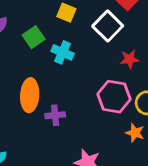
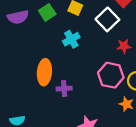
green square: (34, 37) -> (47, 12), moved
cyan cross: (63, 52) -> (71, 39), turned 35

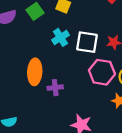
white square: (107, 19) -> (87, 42), moved, turned -35

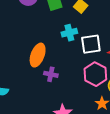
white square: (87, 42) -> (91, 44), turned -35

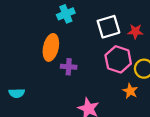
cyan cross: (69, 33) -> (66, 14), moved

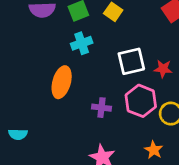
purple cross: (69, 67) -> (101, 108), moved
orange star: (130, 91) -> (154, 150), moved

